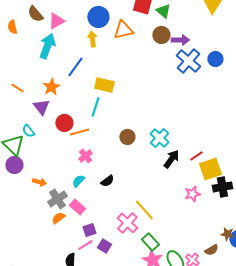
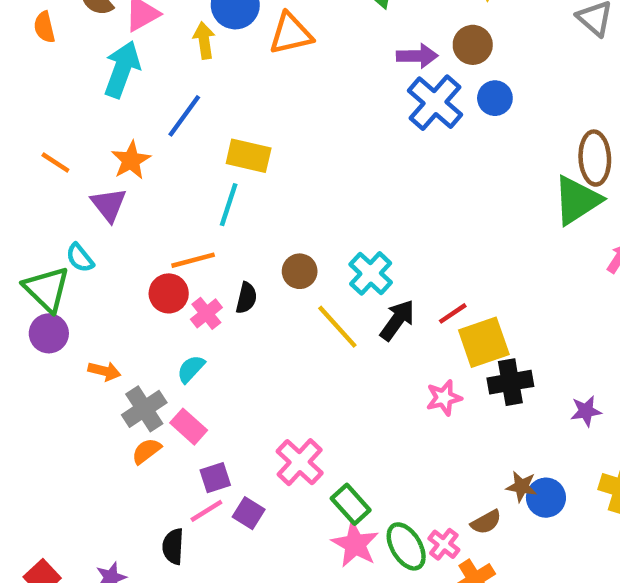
brown circle: (161, 35) -> (473, 45), moved
yellow arrow: (92, 39) -> (204, 40), moved
red circle: (64, 123) -> (169, 293), moved
black semicircle: (107, 181) -> (246, 298), moved, turned -40
yellow line: (144, 210) -> (337, 327), moved

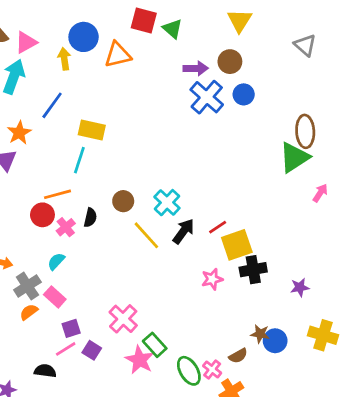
pink star: (355, 544) -> (140, 360), moved
black semicircle: (173, 546) -> (45, 371), turned 95

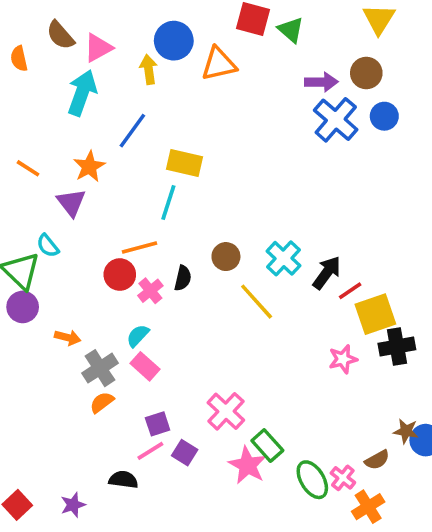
black arrow: (183, 231) -> (327, 273), moved
pink rectangle: (55, 297) -> (145, 366), moved

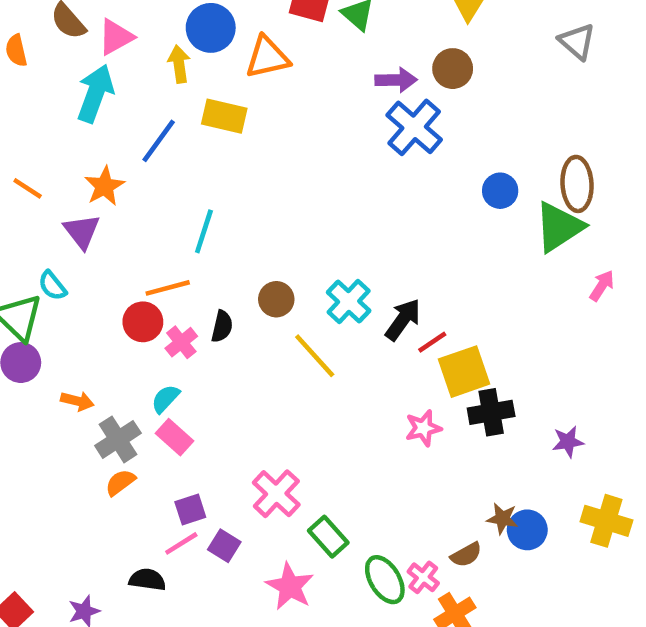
blue circle: (384, 116) -> (500, 191), moved
yellow rectangle: (185, 163) -> (224, 116), moved
pink star: (248, 465) -> (290, 586), moved

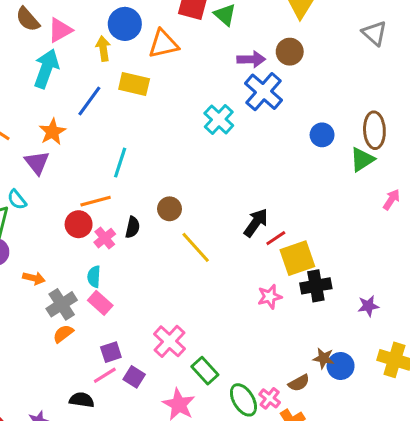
green triangle: (559, 227) -> (362, 160), size x0.7
cyan cross: (349, 301) -> (219, 119), moved
cyan semicircle: (165, 399) -> (94, 277), turned -40

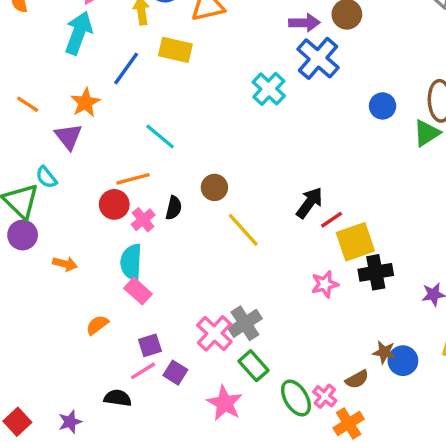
cyan line: (120, 163) -> (160, 137), turned -68
cyan semicircle: (94, 277) -> (131, 262), size x1.5
gray cross: (62, 304) -> (245, 323), moved

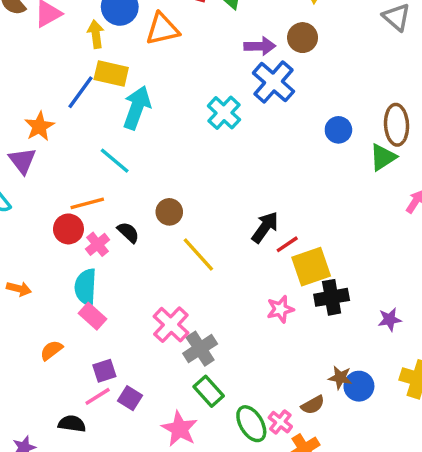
cyan arrow: (79, 33) -> (137, 108), moved
yellow rectangle: (175, 50) -> (111, 73), moved
black semicircle: (174, 208) -> (128, 232), turned -60
pink cross: (214, 333) -> (171, 325), moved

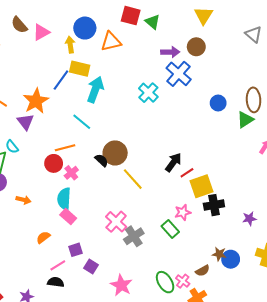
orange star: (39, 126) -> (36, 101), size x1.4
brown circle: (169, 212) -> (115, 153), size x1.5
black semicircle: (128, 232) -> (102, 160), moved
green rectangle: (209, 391) -> (170, 229), moved
pink line: (98, 396) -> (58, 265), moved

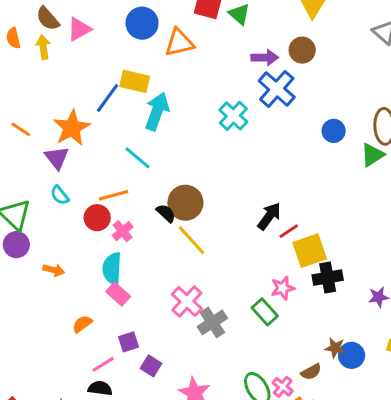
yellow arrow: (70, 45) -> (43, 47), moved
cyan semicircle: (12, 147) -> (60, 195), moved
yellow line: (133, 179) -> (191, 240), moved

